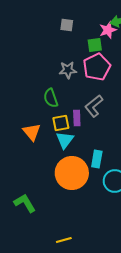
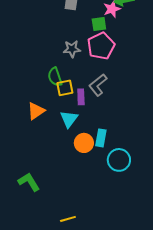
yellow square: (61, 123) -> (65, 88), moved
orange triangle: (32, 132) -> (36, 111), turned 36
orange circle: (72, 173) -> (84, 143), moved, size x0.6

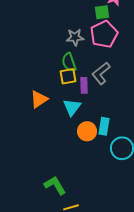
green semicircle: (55, 77) -> (69, 62), moved
green L-shape: (29, 182) -> (55, 185), moved

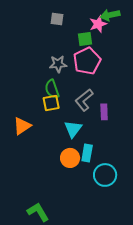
purple rectangle: (84, 85) -> (104, 112), moved
cyan triangle: (72, 107) -> (73, 129), moved

